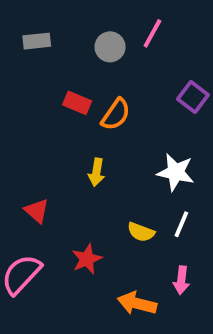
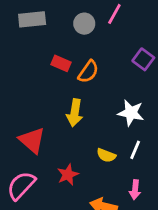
gray rectangle: (37, 41) -> (32, 19), size x1.4
yellow arrow: (97, 172) -> (75, 113), size x1.4
red triangle: (37, 211) -> (32, 140), size x1.5

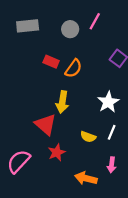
white star: (131, 113) -> (108, 102), turned 30
red triangle: (32, 140) -> (45, 124), moved

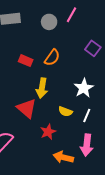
red rectangle: (51, 62) -> (26, 61), moved
yellow semicircle: (88, 137) -> (65, 111), moved
red star: (57, 152) -> (48, 132), moved
pink arrow: (112, 165) -> (87, 145), size x1.5

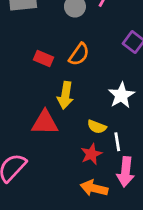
red triangle: (27, 108) -> (45, 123), turned -40
white line: (87, 116) -> (117, 142), moved, turned -32
red star: (48, 132) -> (91, 154), moved

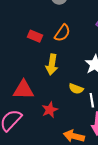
red triangle: (45, 123) -> (23, 90), moved
red star: (91, 154) -> (50, 110), moved

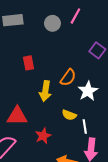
orange semicircle: (62, 33) -> (68, 77), moved
red rectangle: (35, 36) -> (29, 63), turned 56

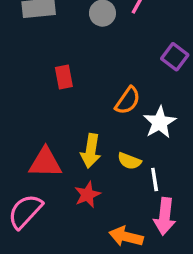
yellow arrow: (45, 91) -> (91, 151), moved

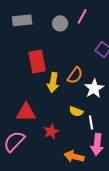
red rectangle: (64, 77) -> (37, 61), size x1.6
yellow arrow: (91, 151) -> (53, 82), moved

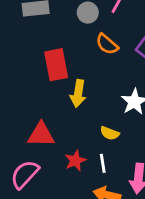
orange semicircle: (75, 75) -> (107, 44), moved, turned 96
white line: (91, 122) -> (103, 163), moved

